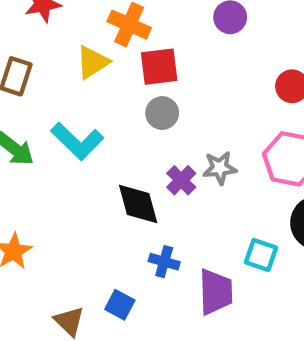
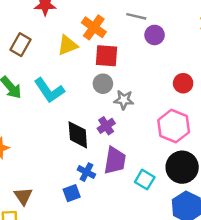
gray star: (220, 168) -> (124, 100), moved
purple trapezoid: (216, 292) -> (115, 161), moved
blue square: (120, 305) -> (72, 193), moved, turned 30

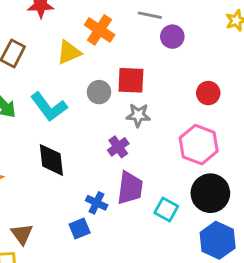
red square: (107, 56) -> (131, 80), moved
gray circle: (103, 84) -> (99, 92), moved
black diamond: (78, 135) -> (51, 160), moved

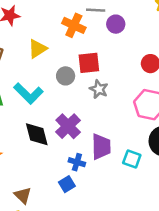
orange cross: (100, 30) -> (74, 25), moved
gray star: (138, 115) -> (99, 89), turned 30
purple cross: (118, 147) -> (68, 126), moved, size x1.5

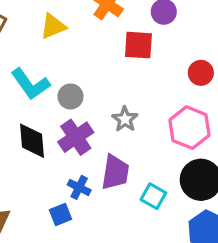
red square: (89, 63) -> (138, 45), moved
gray circle: (66, 76) -> (70, 96), moved
gray star: (99, 89) -> (125, 119), moved

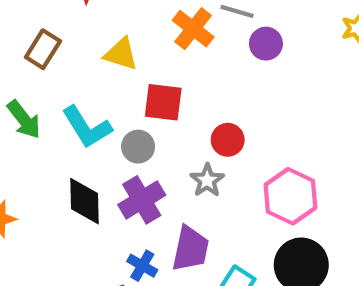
yellow triangle: (53, 26) -> (121, 54), turned 36
red square: (138, 45) -> (163, 102), moved
red circle: (201, 73) -> (228, 140), moved

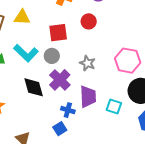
yellow triangle: (121, 54) -> (22, 17), moved
red circle: (228, 140) -> (89, 21), moved

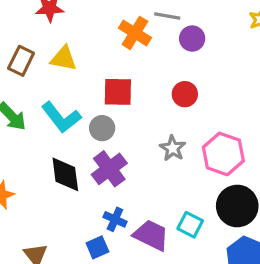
red circle: (89, 21) -> (185, 94), moved
gray star: (87, 63) -> (173, 148), moved
purple trapezoid: (88, 97) -> (151, 235), moved, turned -70

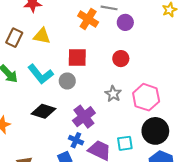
purple cross: (109, 169) -> (84, 117), moved
black diamond: (65, 174) -> (44, 111), turned -65
cyan square: (190, 225) -> (125, 143), turned -35

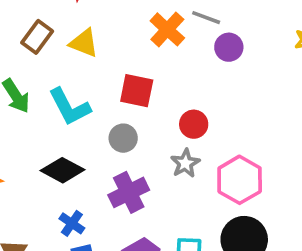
red circle: (121, 59) -> (194, 124), moved
gray circle: (67, 81) -> (123, 138), moved
blue cross: (76, 140) -> (72, 223), moved

